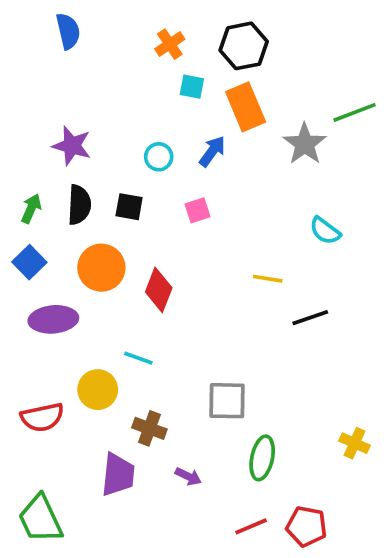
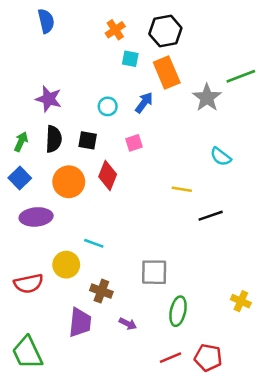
red diamond: (159, 290) -> (108, 175), moved

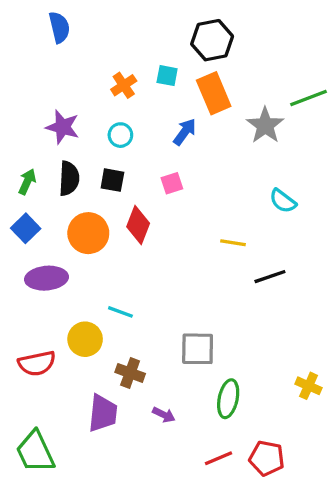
orange cross: (115, 30) -> (124, 85), moved
cyan circle: (108, 106) -> (120, 135), moved

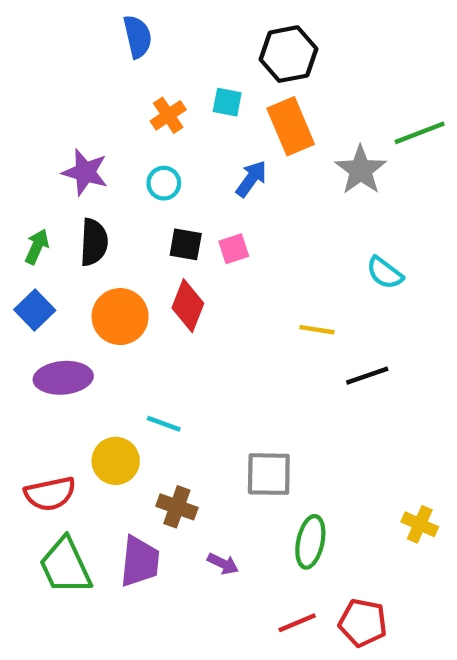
blue semicircle: (59, 27) -> (138, 37), moved
black square: (112, 180) -> (186, 244), moved
green trapezoid: (35, 452) -> (65, 566), moved

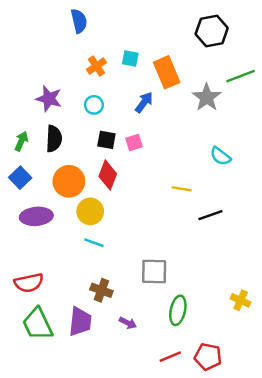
black hexagon: (288, 54) -> (212, 31), moved
yellow circle: (116, 461) -> (90, 211), moved

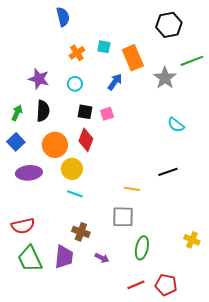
yellow line: (182, 189) -> (132, 189), moved

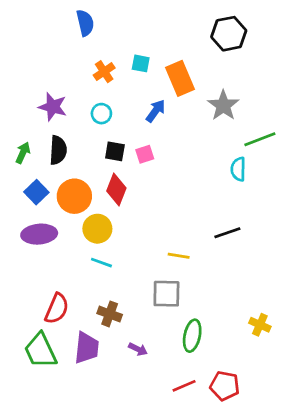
green line: (192, 61) -> (260, 139), moved
cyan semicircle: (176, 125) -> (238, 169), turned 54
blue square: (16, 142) -> (36, 192), moved
red semicircle: (23, 226) -> (57, 309), moved, turned -55

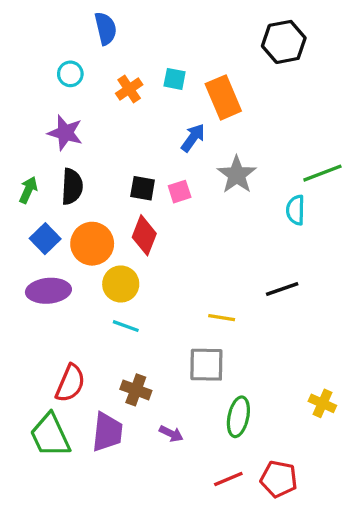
gray star: (223, 105) -> (237, 175), moved
cyan circle: (101, 114) -> (70, 74), moved

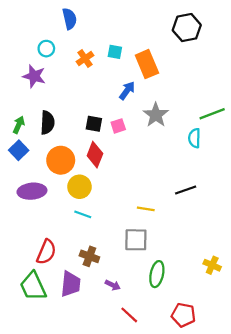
purple star: (65, 133) -> (34, 76), moved
blue square: (45, 239) -> (19, 150), moved
red line: (228, 479) -> (129, 315), moved, turned 66

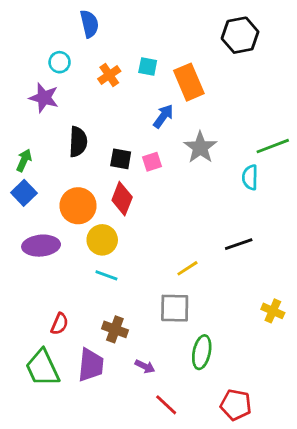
black semicircle: (47, 123) -> (78, 142), moved
yellow line: (146, 209) -> (187, 268), turned -42
red semicircle: (46, 252) -> (60, 324), size x0.7
yellow cross: (212, 265) -> (273, 311), moved

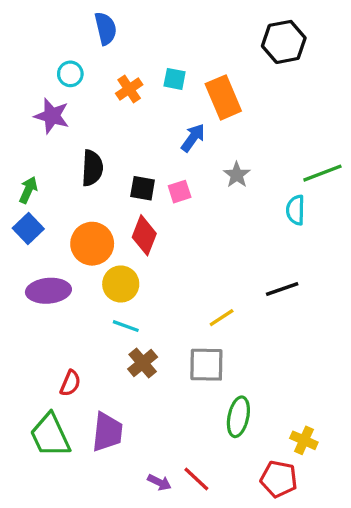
gray star: (200, 147) -> (237, 175), size x0.7
yellow cross: (273, 311) -> (304, 440), moved
brown cross: (115, 329) -> (143, 363), moved, turned 30
purple arrow: (145, 366) -> (159, 482), moved

